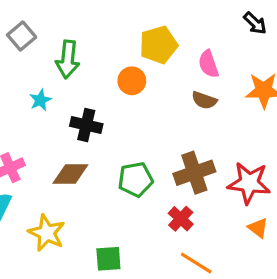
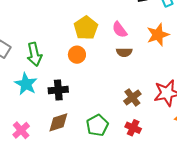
cyan star: (40, 100) -> (26, 84), size x1.6
brown cross: (194, 173) -> (132, 97), size x0.7
green pentagon: (135, 179) -> (97, 125), moved

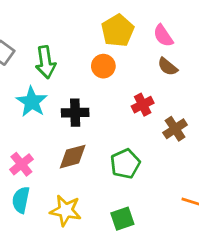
brown semicircle: (124, 52) -> (168, 67), turned 35
red cross: (133, 128) -> (143, 105), moved, turned 35

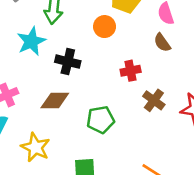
brown cross: (175, 129) -> (154, 100), turned -35

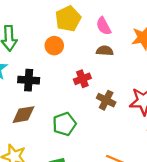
brown semicircle: (162, 43) -> (105, 51), turned 140

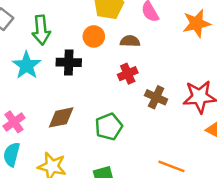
brown semicircle: (105, 51) -> (130, 41), moved
black cross: (29, 80) -> (69, 62), moved

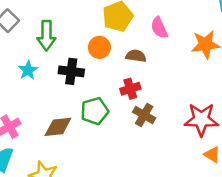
cyan star: (27, 65) -> (28, 70), size x0.7
brown cross: (156, 97) -> (144, 115), moved
green pentagon: (109, 127) -> (95, 111), moved

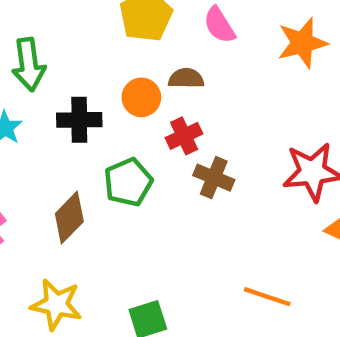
orange circle: (99, 47) -> (141, 97), moved
brown diamond: (58, 127) -> (69, 218), turned -32

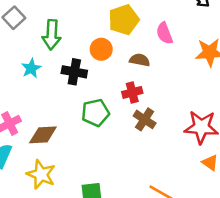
orange circle: (141, 97) -> (101, 49), moved
brown diamond: (69, 218) -> (43, 135), moved, turned 32

